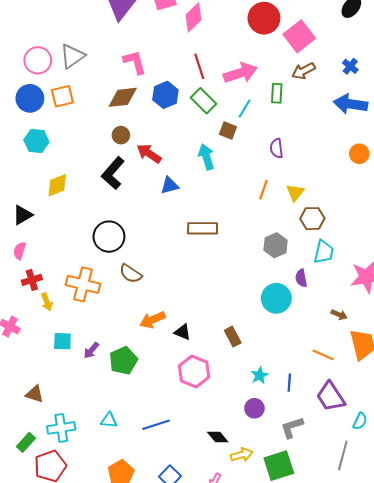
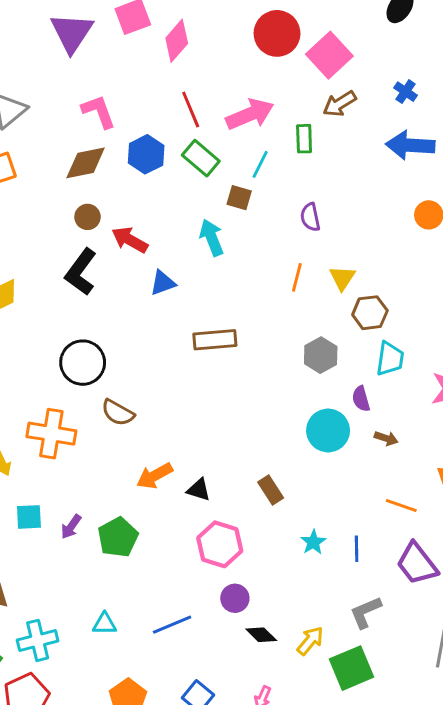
brown arrow: (339, 315) -> (386, 438), moved
purple circle: (254, 408) -> (235, 598), moved
yellow arrow: (242, 455) -> (310, 641), moved, turned -30

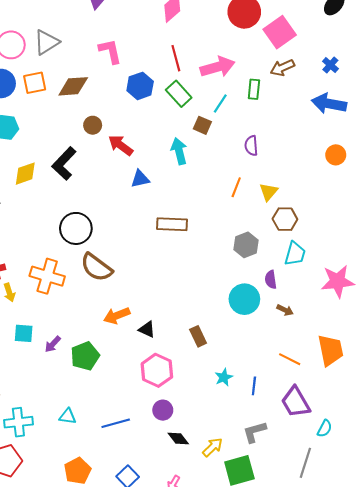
brown diamond: (86, 163) -> (73, 86), moved
black L-shape: (81, 272) -> (64, 164), moved
brown semicircle: (118, 413) -> (96, 267), size x1.4

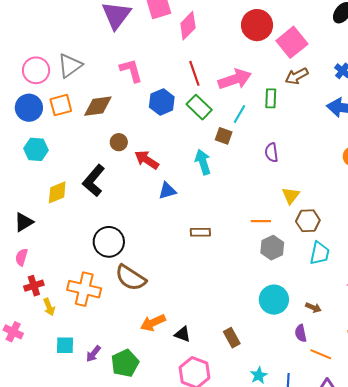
orange line: (236, 187) -> (261, 221), moved, turned 72
brown rectangle: (172, 224) -> (200, 232), size x0.7
purple semicircle: (271, 280) -> (301, 333), moved

